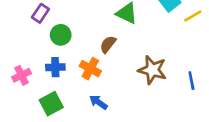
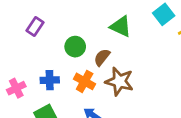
green circle: (61, 35) -> (75, 47), moved
brown star: (152, 70) -> (119, 81), moved

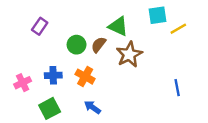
cyan square: (164, 14) -> (157, 15), turned 30
brown semicircle: (102, 57) -> (99, 45), moved
brown star: (119, 81) -> (129, 54), moved, turned 30

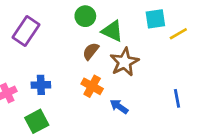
purple rectangle: (40, 26) -> (26, 31), size x1.5
green circle: (77, 45) -> (85, 16), moved
orange cross: (85, 77) -> (92, 86), moved
blue arrow: (92, 107) -> (119, 107), moved

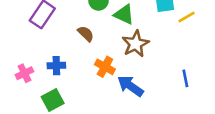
brown semicircle: (91, 51) -> (86, 34), moved, turned 96
blue arrow: (119, 107) -> (130, 86), size x1.5

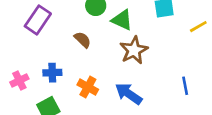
yellow line: (187, 17) -> (198, 27), moved
orange cross: (105, 67) -> (88, 87), moved

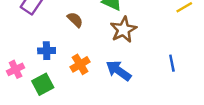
pink cross: (19, 80) -> (16, 69), moved
orange cross: (88, 87) -> (80, 64), turned 30

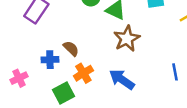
brown semicircle: (75, 20) -> (71, 48), moved
green square: (43, 84) -> (64, 93), moved

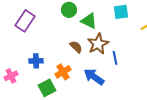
brown semicircle: (71, 48) -> (76, 47), moved
blue line: (175, 72) -> (115, 58), moved

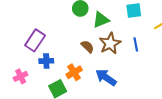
purple rectangle: (25, 21) -> (35, 40), moved
green triangle: (89, 21) -> (101, 20), turned -48
blue line: (115, 58) -> (136, 44), moved

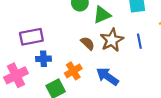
purple rectangle: (35, 40) -> (31, 37), turned 45
pink cross: (21, 76) -> (16, 75), size x1.5

